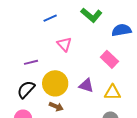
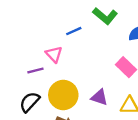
blue line: (50, 18) -> (74, 31), moved
pink triangle: (64, 44) -> (54, 54), moved

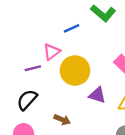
pink triangle: (54, 54) -> (52, 52), turned 36
yellow circle: (63, 95) -> (75, 70), moved

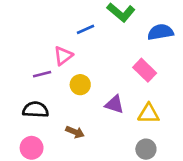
yellow circle: (75, 70) -> (80, 85), moved, size x0.6
black semicircle: (27, 100) -> (36, 110), turned 50

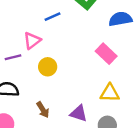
purple triangle: (114, 104) -> (79, 113), moved
brown arrow: (75, 132) -> (43, 110), turned 35

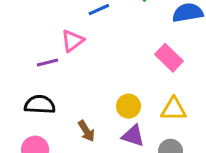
yellow circle: (48, 67) -> (128, 106), moved

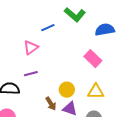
purple line: (48, 63) -> (31, 74), moved
brown arrow: (86, 131) -> (51, 104), moved

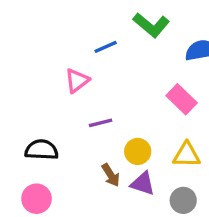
purple line: (31, 74) -> (101, 123), moved

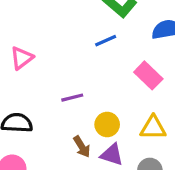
blue line: (106, 47) -> (106, 41), moved
pink triangle: (77, 81) -> (22, 58), moved

